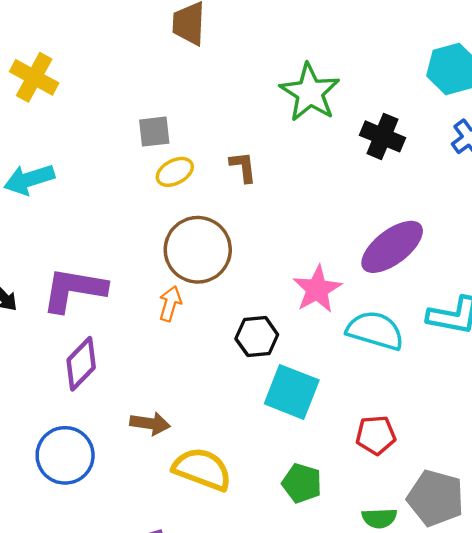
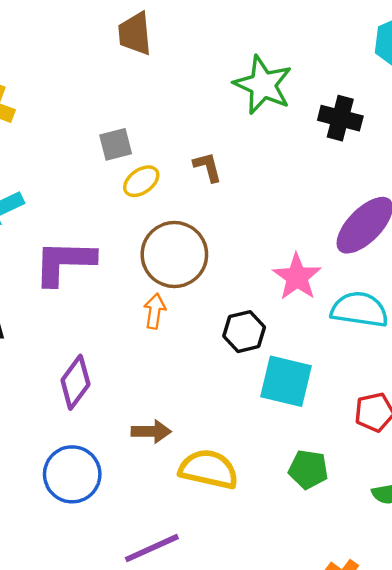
purple L-shape: (74, 290) -> (64, 262), moved

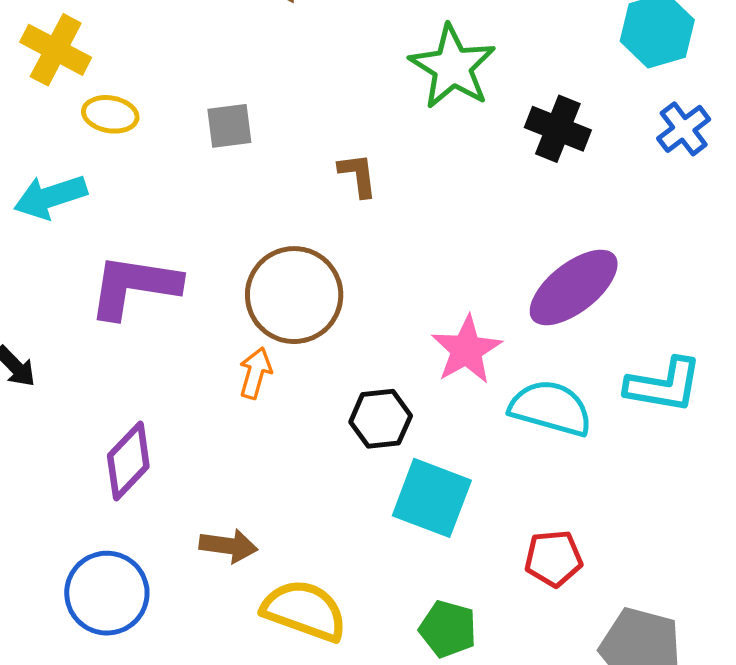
yellow ellipse: (141, 181) -> (110, 114), moved, turned 39

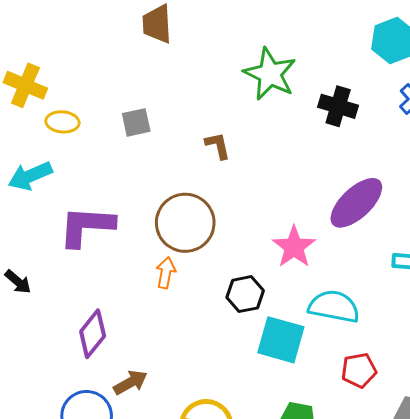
cyan semicircle: (551, 408) -> (334, 307), moved
brown arrow: (228, 546) -> (131, 382), moved, turned -32

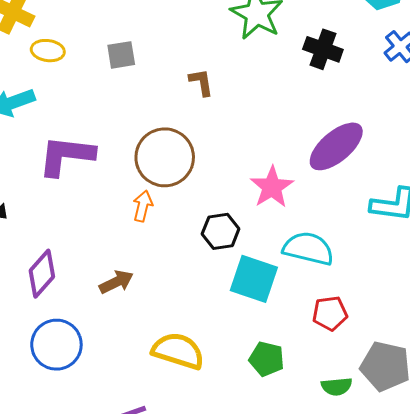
purple diamond: (93, 334) -> (42, 274), moved
brown arrow: (131, 382) -> (116, 282), moved

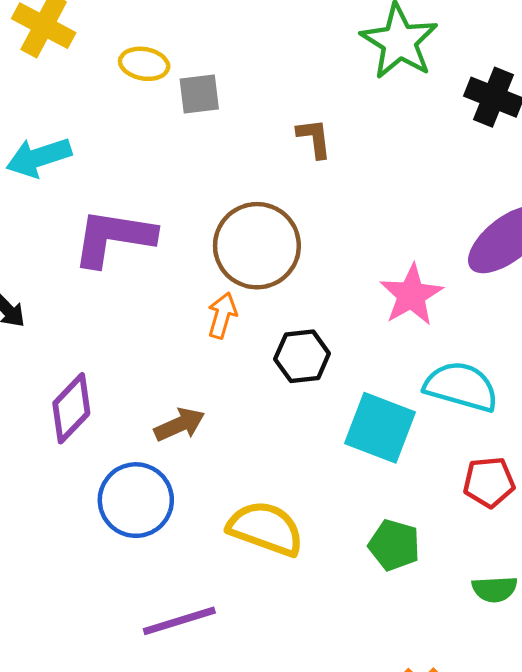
yellow ellipse: (48, 51) -> (144, 64), moved
black hexagon: (221, 231) -> (302, 356), moved
blue circle: (56, 345) -> (136, 500), moved

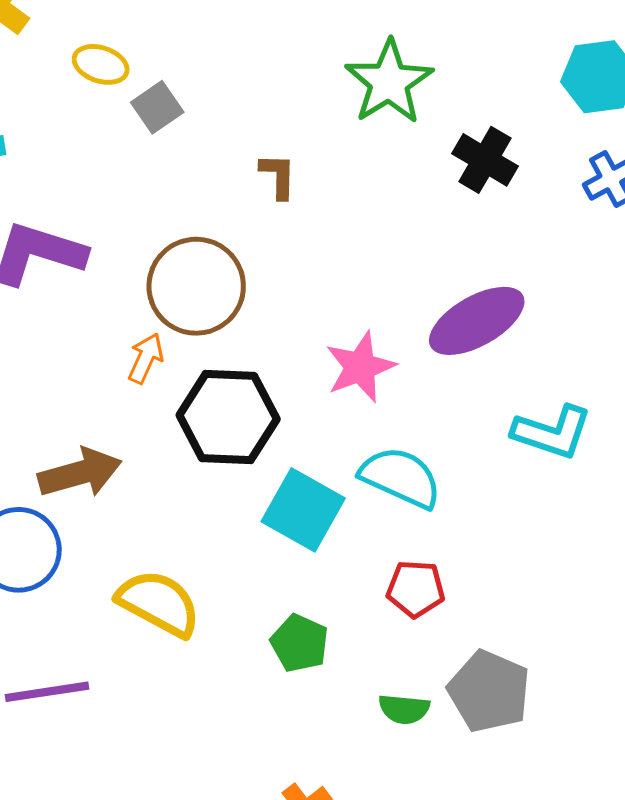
gray square: (199, 94) -> (157, 107), turned -36
black hexagon: (302, 356) -> (228, 417), size x1.6
brown arrow: (179, 425) -> (80, 473), size x1.4

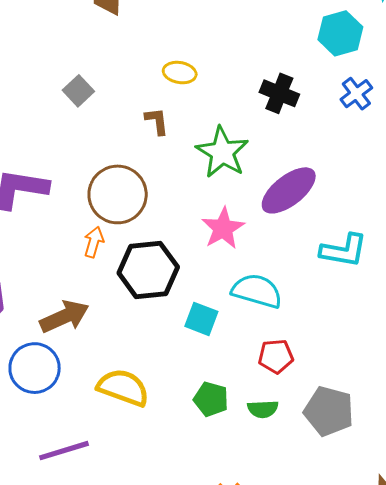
yellow ellipse: (101, 64) -> (180, 73), moved
green star: (389, 82) -> (222, 152), moved
cyan square: (303, 510) -> (201, 319), size x0.7
green semicircle: (404, 709) -> (263, 409), moved

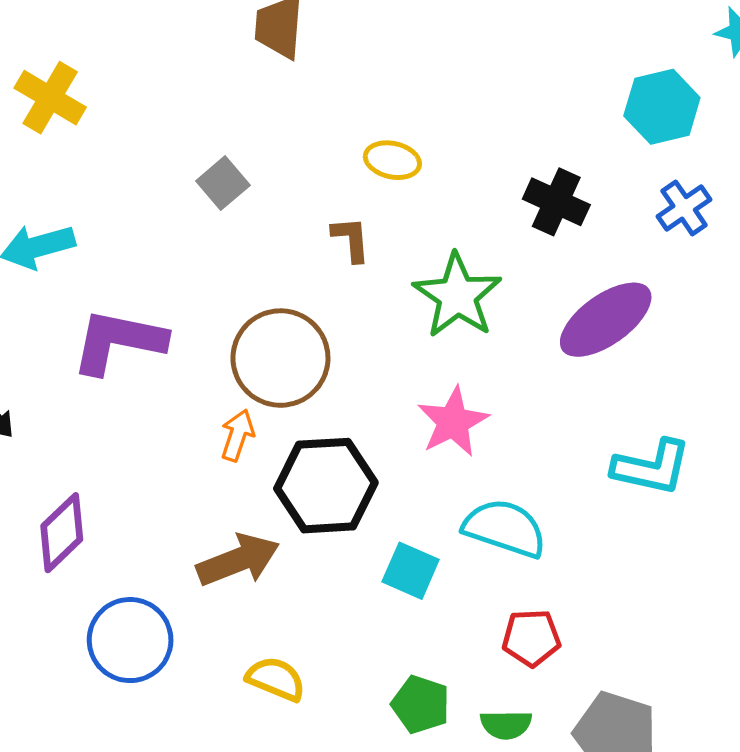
purple ellipse: (289, 190) -> (606, 320), moved
brown arrow: (64, 317) -> (238, 560), moved
yellow semicircle: (123, 388) -> (276, 679), size x0.7

